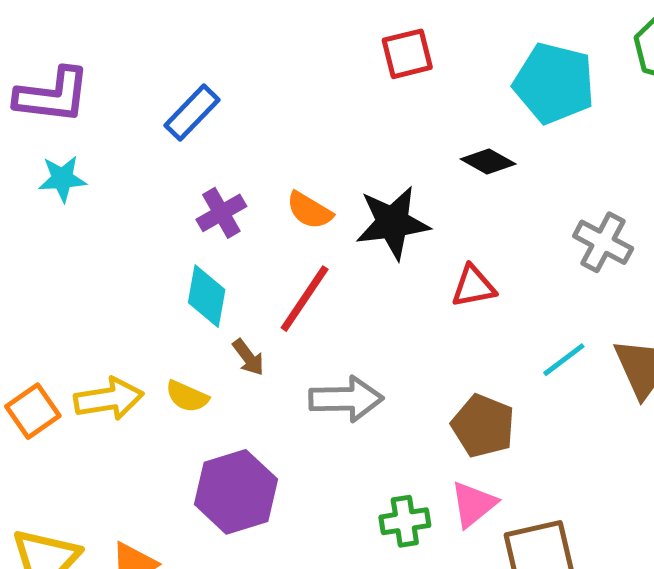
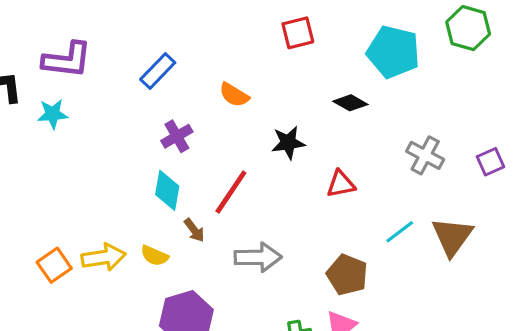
cyan star: (62, 179) -> (53, 114), moved
orange semicircle: (309, 210) -> (234, 95), moved
black star: (393, 223) -> (288, 143), size x0.7

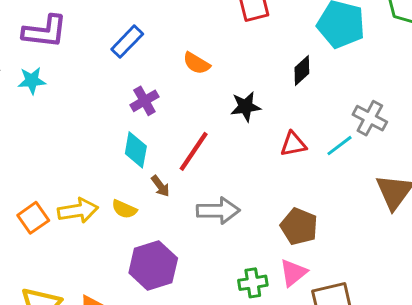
black diamond: (350, 103) -> (302, 70), turned -72
cyan line: (400, 232) -> (339, 146), moved

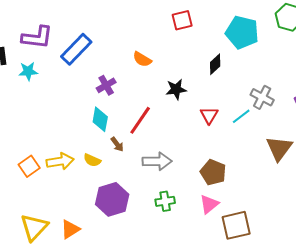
blue rectangle: (127, 42) -> (76, 49), moved, size x1.4
red triangle: (293, 144) -> (209, 115), turned -48
green cross: (253, 283) -> (165, 201), moved

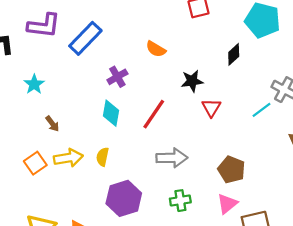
cyan star: (28, 71) -> (34, 84), moved, turned -30
red triangle: (209, 115) -> (211, 108), moved
brown arrow: (117, 144) -> (52, 124), moved
yellow semicircle: (92, 160) -> (102, 157), turned 78

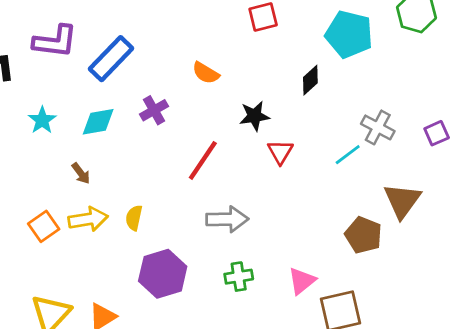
cyan diamond: (111, 113) -> (98, 122), moved, turned 70
brown arrow: (52, 124) -> (81, 173), moved
brown pentagon: (232, 170) -> (363, 235), moved

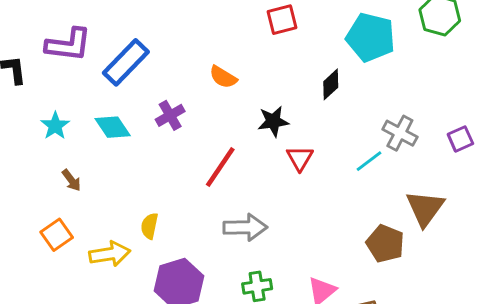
cyan diamond: (98, 122) -> (113, 127), turned 66
brown arrow: (81, 173) -> (71, 180), moved
yellow arrow: (88, 219) -> (110, 254), moved

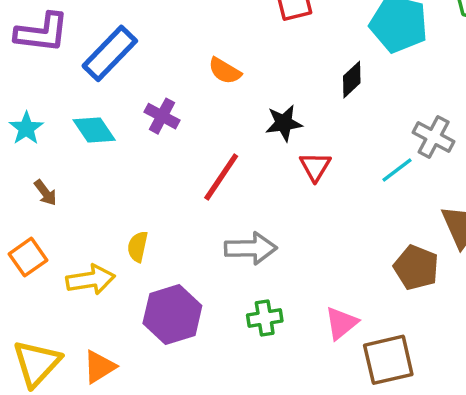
purple cross: (170, 115) -> (162, 116), turned -32

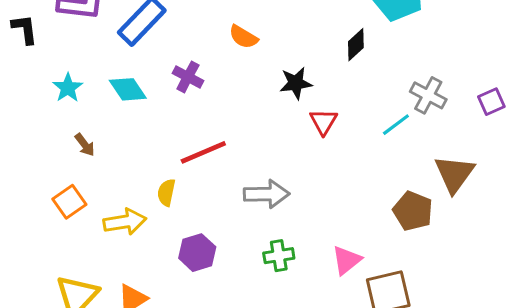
red line: (221, 177) -> (203, 152), moved, turned 33
purple hexagon: (172, 315) -> (197, 253), size x0.7

